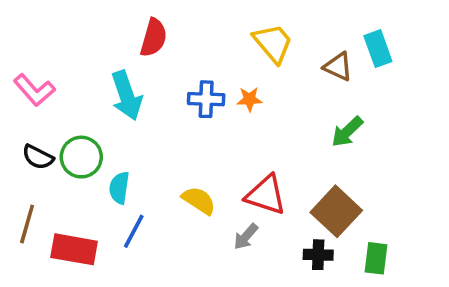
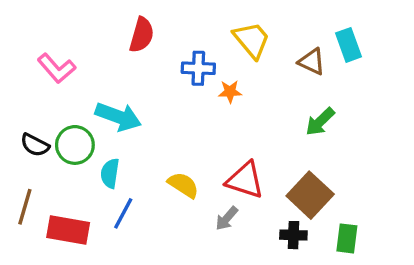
pink L-shape: (34, 90) -> (57, 68), moved
cyan arrow: (126, 96) -> (118, 117), moved, turned -51
blue cross: (206, 99) -> (198, 68), moved

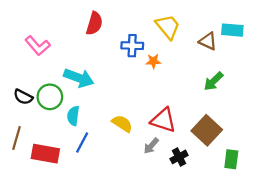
cyan rectangle: (348, 45) -> (232, 30), turned -65
black cross: (293, 235) -> (179, 157), moved, turned -30

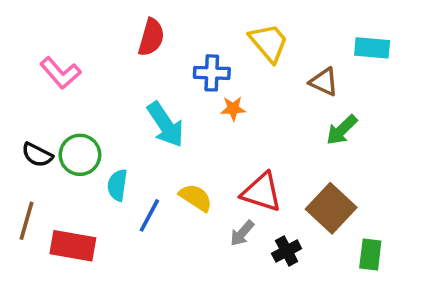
brown triangle: (208, 41) -> (324, 82), moved
orange star: (153, 61) -> (233, 109), moved
cyan arrow: (79, 78) -> (165, 125), moved, turned 36
blue line: (82, 142) -> (149, 215), moved

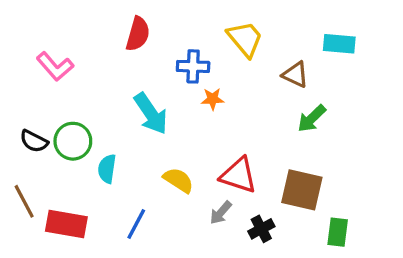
brown square: (331, 208) -> (302, 190), turned -30
blue line: (149, 215) -> (136, 224), moved
brown line: (27, 221) -> (24, 201), turned -44

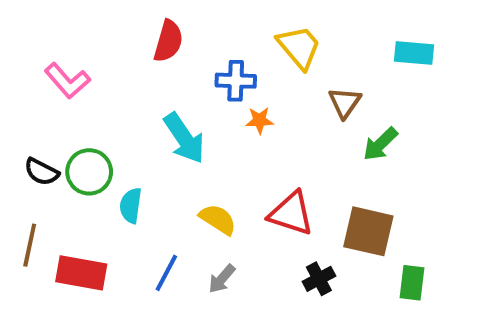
brown triangle: (295, 75) -> (345, 103), moved, turned 40
brown line: (24, 201) -> (30, 245), turned 40
gray arrow: (221, 213) -> (222, 279), moved

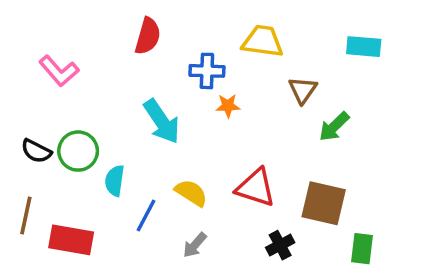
yellow trapezoid: (299, 47) -> (263, 41), turned -42
blue line: (166, 273) -> (146, 215), moved

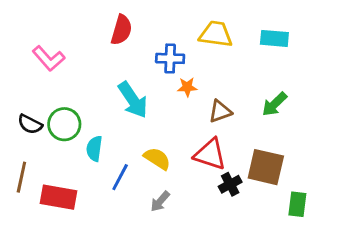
cyan rectangle: (364, 47) -> (274, 38), moved
brown triangle: (303, 90) -> (220, 111), moved, turned 35
black cross: (280, 245) -> (230, 184), moved

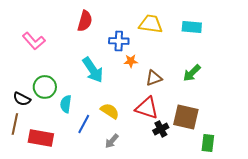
black semicircle: (30, 124) -> (22, 99), moved

